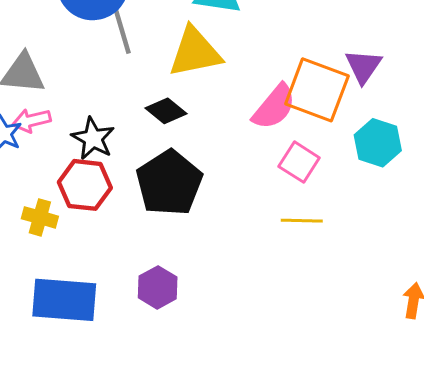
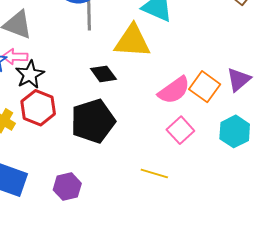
orange square: (317, 90) -> (205, 87), size x0.7
black star: (93, 138) -> (30, 75), moved
yellow line: (302, 221) -> (154, 173), moved

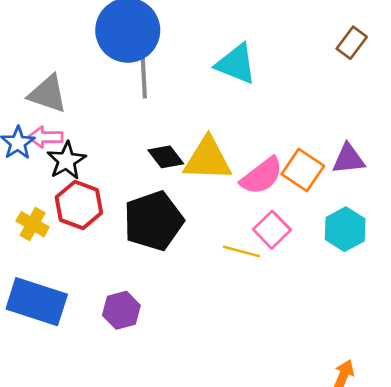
yellow triangle: (132, 41) -> (208, 159), moved
purple triangle: (239, 80) -> (348, 159), turned 36
yellow line: (154, 173) -> (242, 251), moved

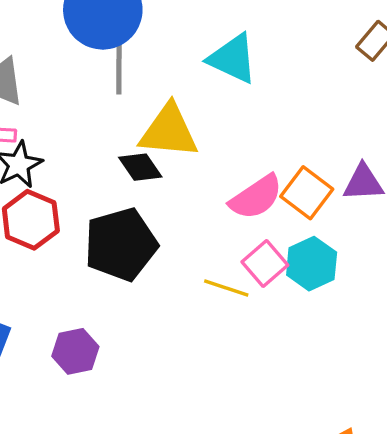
yellow triangle: (208, 159) -> (169, 131), moved
cyan hexagon: (345, 229) -> (312, 264), moved

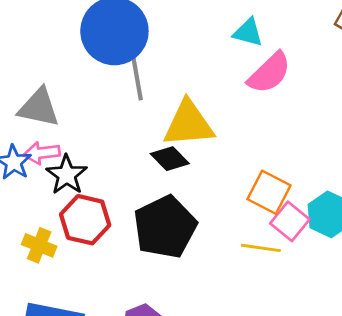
cyan triangle: (233, 59) -> (248, 32), moved, size x0.7
orange square: (307, 193) -> (269, 192), moved
pink semicircle: (256, 197) -> (269, 73), moved

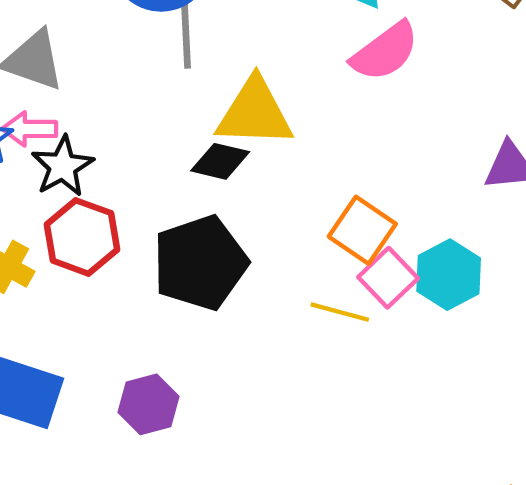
black diamond: (170, 159) -> (220, 161), turned -39

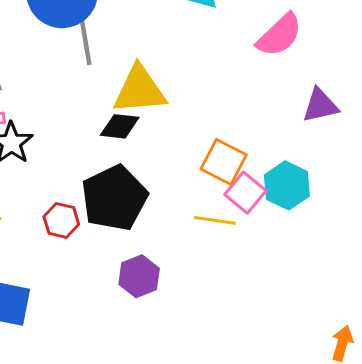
pink semicircle: (385, 52) -> (279, 35), moved
red hexagon: (82, 237) -> (61, 220), moved, size x0.7
purple hexagon: (149, 404) -> (139, 276), moved

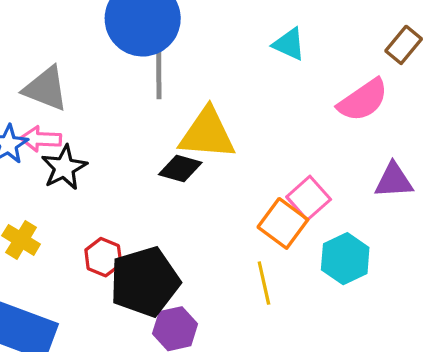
pink square: (245, 193) -> (309, 198), moved
black pentagon: (114, 198) -> (145, 282), moved
yellow line: (215, 220) -> (264, 283), turned 60

